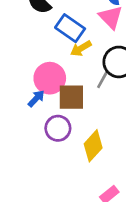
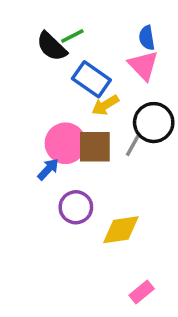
brown square: (71, 97) -> (95, 147), moved
yellow diamond: (93, 146) -> (121, 230), turned 40

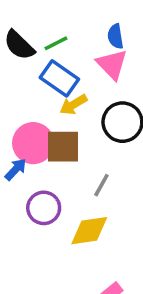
green line: (72, 36) -> (56, 43), moved
gray line: (133, 145) -> (101, 185), moved

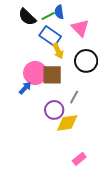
blue semicircle: (115, 36) -> (59, 12), moved
yellow arrow: (73, 105) -> (58, 51), turned -84
purple circle: (44, 208) -> (54, 110), moved

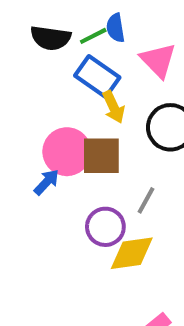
black semicircle: (27, 17) -> (51, 38), turned -36

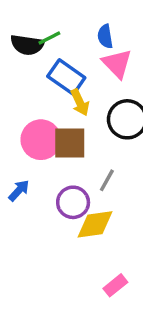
blue semicircle: (116, 28) -> (105, 36), moved
green line: (93, 36) -> (49, 38), moved
blue arrow: (47, 182) -> (19, 190), moved

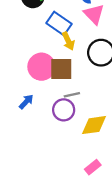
gray line: (107, 180) -> (72, 95), moved, turned 49
yellow diamond: (95, 224) -> (94, 125), moved

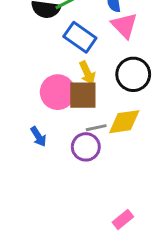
yellow arrow: (68, 41) -> (87, 73), moved
blue arrow: (26, 102) -> (38, 137), turned 105
yellow diamond: (94, 125) -> (124, 122), moved

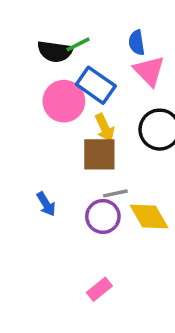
pink circle: (58, 92) -> (64, 101), moved
yellow diamond: (124, 122) -> (149, 216), moved, turned 68
pink rectangle: (123, 219) -> (99, 289), moved

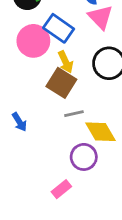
brown square: (99, 154) -> (61, 83), turned 32
purple circle: (103, 216) -> (84, 157), moved

